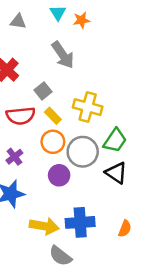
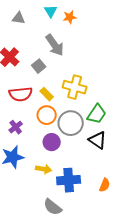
gray square: (43, 91) -> (39, 66), moved
yellow arrow: (44, 226) -> (44, 169), moved, size x0.7

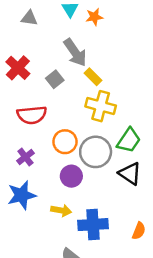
yellow rectangle: (47, 94) -> (93, 77), moved

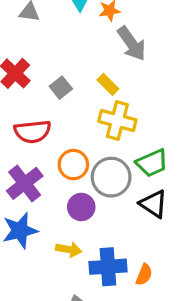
gray arrow: (75, 53) -> (132, 44), moved
green trapezoid: (129, 140) -> (152, 163), turned 32
purple cross: (25, 157) -> (25, 183), size x1.6
orange semicircle: (139, 231) -> (144, 275), moved

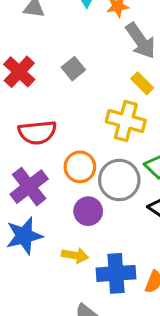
yellow rectangle: (108, 84) -> (142, 83), moved
gray square: (61, 88) -> (73, 69), moved

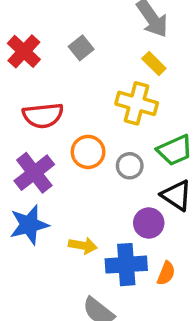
gray circle: (119, 180) -> (130, 166), size x0.6
purple circle: (88, 211) -> (149, 223), moved

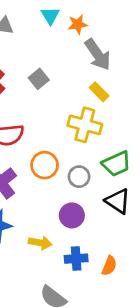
purple circle: (149, 223) -> (72, 215), moved
blue cross: (126, 265) -> (76, 259), size x0.7

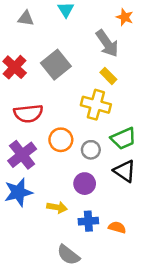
orange star: (78, 24) -> (125, 17), moved, turned 30
gray square: (39, 79) -> (56, 65), size x1.6
orange semicircle: (109, 266) -> (117, 227), turned -96

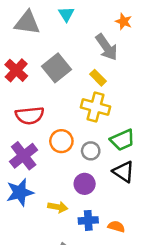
gray triangle: (26, 18) -> (27, 23), size x1.6
yellow rectangle: (108, 76) -> (98, 78), moved

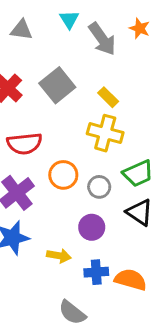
gray triangle: (27, 23) -> (21, 30), size x0.7
gray arrow: (107, 47) -> (102, 39), moved
orange semicircle: (116, 227) -> (131, 280), size x1.5

